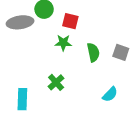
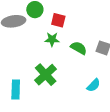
green semicircle: (93, 52) -> (79, 48), turned -49
green cross: (56, 82) -> (46, 75), size x1.5

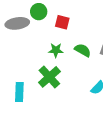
green star: (52, 39) -> (56, 50), moved

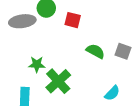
green star: (56, 50) -> (37, 64), moved

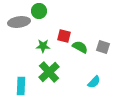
red square: (73, 20) -> (64, 36), moved
green star: (37, 64) -> (43, 46), moved

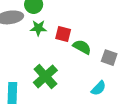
green star: (43, 46) -> (38, 28), moved
gray square: (103, 47) -> (109, 58), moved

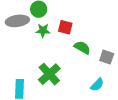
red square: (63, 34) -> (65, 27), moved

